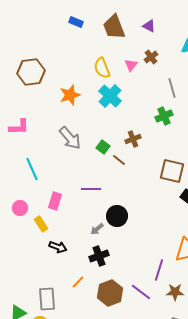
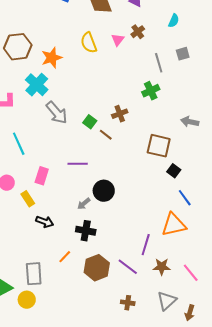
orange star: (70, 95) -> (52, 58), moved
cyan cross: (110, 96) -> (37, 85), moved
black cross: (99, 256) -> (86, 231), turned 30

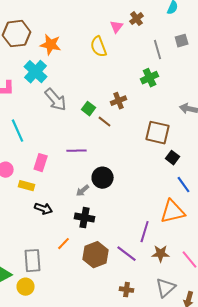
yellow semicircle: (89, 43) -> (99, 47), moved
orange star: (52, 58) -> (51, 45), turned 30
yellow rectangle: (28, 199) -> (27, 186), turned -42

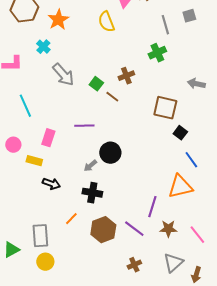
orange star: (51, 45) -> (58, 20), turned 30
cyan cross: (36, 72) -> (43, 47), size x0.6
yellow circle: (26, 287) -> (45, 262), moved
brown cross: (127, 290) -> (134, 265), turned -32

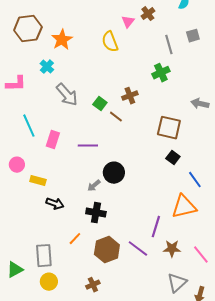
black square: (180, 133) -> (173, 158), moved
pink rectangle: (48, 138) -> (53, 140), moved
brown cross: (134, 265) -> (93, 285), moved

